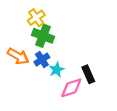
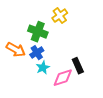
yellow cross: (36, 18) -> (60, 16), moved
cyan star: (57, 70) -> (43, 68), moved

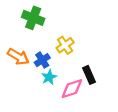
yellow cross: (60, 16) -> (65, 45), moved
green cross: (38, 32) -> (33, 18), moved

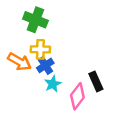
yellow cross: (65, 45) -> (40, 49), moved, turned 36
pink diamond: (72, 89) -> (77, 96), turned -35

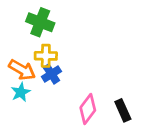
black rectangle: (96, 81) -> (123, 110), moved
cyan star: (53, 84) -> (21, 92), moved

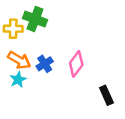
yellow cross: (46, 56) -> (13, 29), moved
pink diamond: (88, 109) -> (76, 64), moved

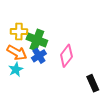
green cross: (35, 19) -> (37, 40), moved
yellow cross: (13, 29) -> (19, 32), moved

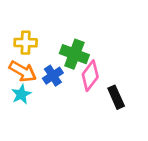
green cross: (37, 40) -> (74, 54), moved
black rectangle: (93, 83) -> (116, 97), moved

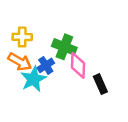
pink diamond: (90, 76) -> (78, 65), turned -35
cyan star: (21, 94) -> (33, 79), moved, size x1.5

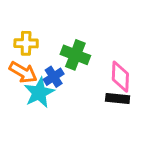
pink diamond: (78, 65) -> (120, 77), moved
black rectangle: (100, 84) -> (118, 98), turned -60

